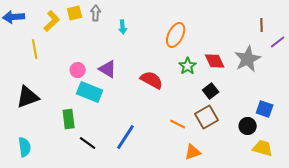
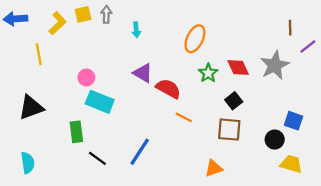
purple triangle: (108, 69) -> (143, 73), moved
brown square: (207, 117) -> (229, 130), turned 35
orange line: (178, 124) -> (184, 117), moved

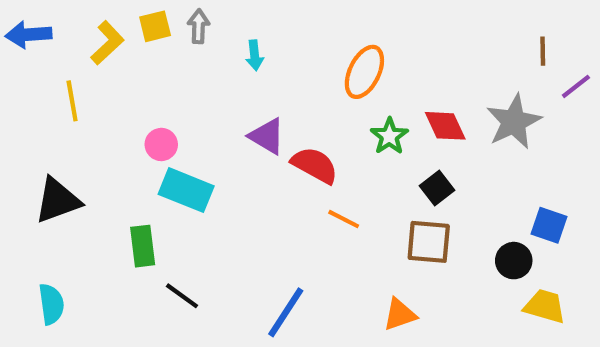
blue line: (140, 152) -> (286, 312), moved

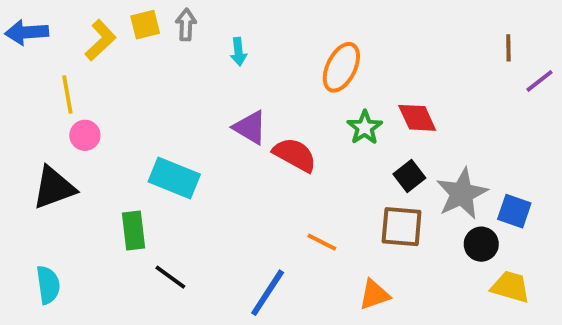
gray star: (514, 122) -> (462, 194), moved
pink circle: (161, 144) -> (85, 135), moved
orange line: (344, 219) -> (322, 242), moved

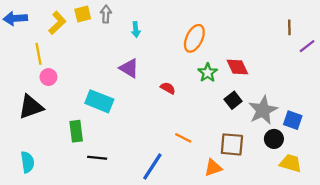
purple triangle: (250, 128) -> (129, 68), moved
red semicircle: (295, 155) -> (168, 88), size x0.6
brown square: (402, 227) -> (232, 144), moved
black line: (170, 277) -> (97, 158), turned -30

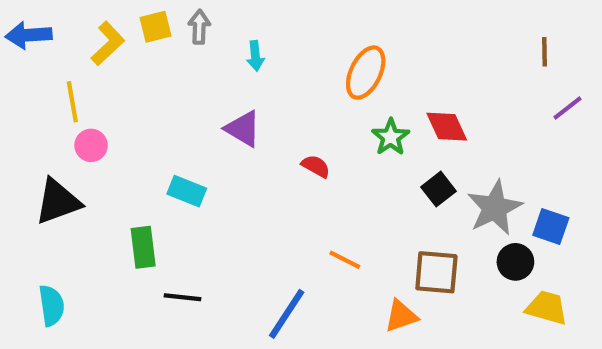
purple line: (307, 46) -> (567, 108), moved
cyan rectangle: (99, 101) -> (187, 191), size x0.7

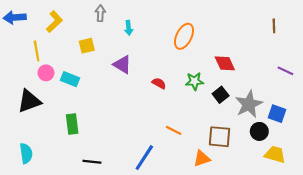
yellow square: (156, 27) -> (87, 46), moved
purple line: (567, 108) -> (285, 71), moved, turned 63
green star: (391, 137) -> (194, 81), moved, turned 30
cyan rectangle: (187, 191) -> (70, 79), moved
black line: (183, 297) -> (92, 162), moved

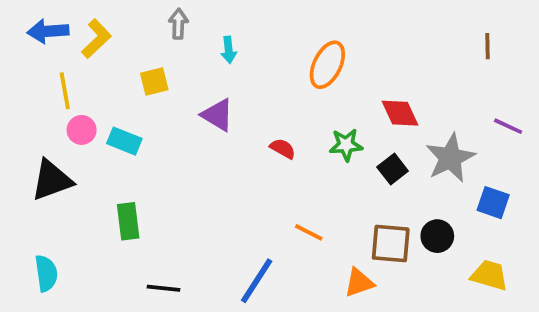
blue arrow: (15, 17) -> (48, 31), moved
gray star: (249, 104) -> (450, 158), moved
black circle: (259, 131) -> (437, 236), moved

